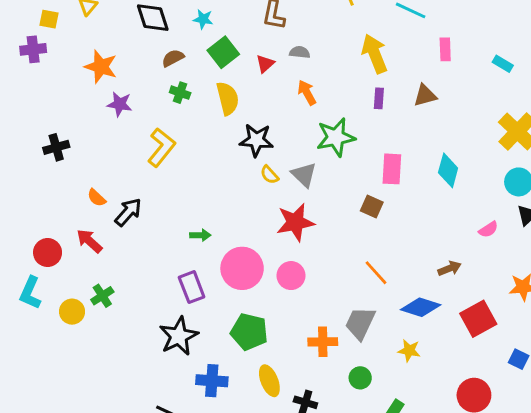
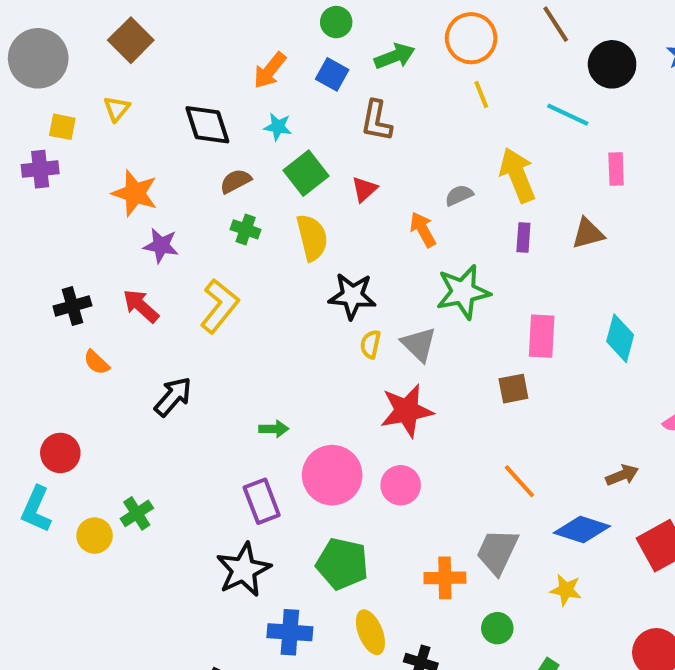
gray semicircle: (300, 52) -> (459, 195), moved, turned -30
yellow semicircle: (269, 175) -> (370, 344), turned 54
orange semicircle: (97, 198) -> (97, 362), moved
brown square: (372, 206) -> (513, 389), turned -35
red arrow: (89, 241) -> (141, 306), moved

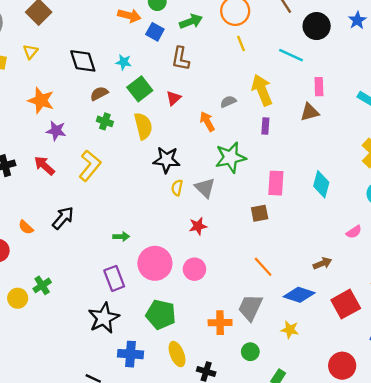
orange arrow: (270, 70) -> (129, 16), moved, turned -115
brown triangle: (588, 233) -> (310, 112), moved
orange semicircle: (97, 362) -> (26, 227), moved
red star: (407, 411) -> (198, 226), size x0.6

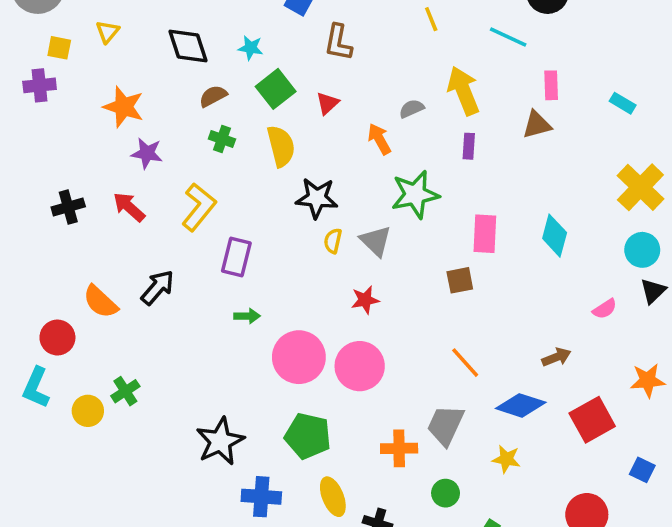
orange semicircle: (26, 227) -> (100, 302), size x1.5
pink circle: (194, 269) -> (360, 366), size x1.4
purple rectangle: (114, 278) -> (236, 257), moved, turned 35

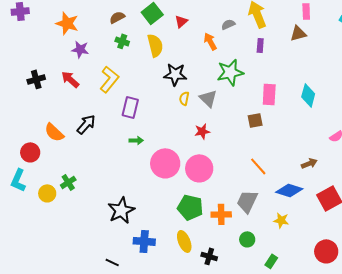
green pentagon: (308, 436) -> (190, 207), moved

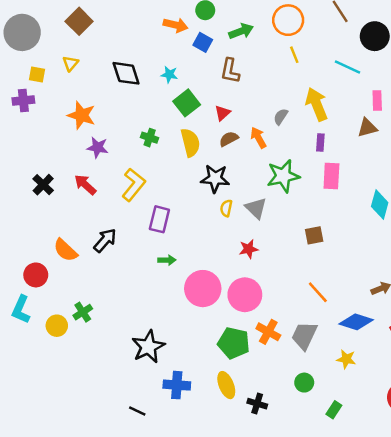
brown semicircle: (117, 17) -> (229, 139), moved
gray semicircle: (228, 24) -> (281, 117), turned -32
black cross: (36, 79) -> (43, 185), turned -30
pink rectangle: (269, 94) -> (331, 176), moved
orange cross: (221, 214) -> (268, 332), moved, turned 30

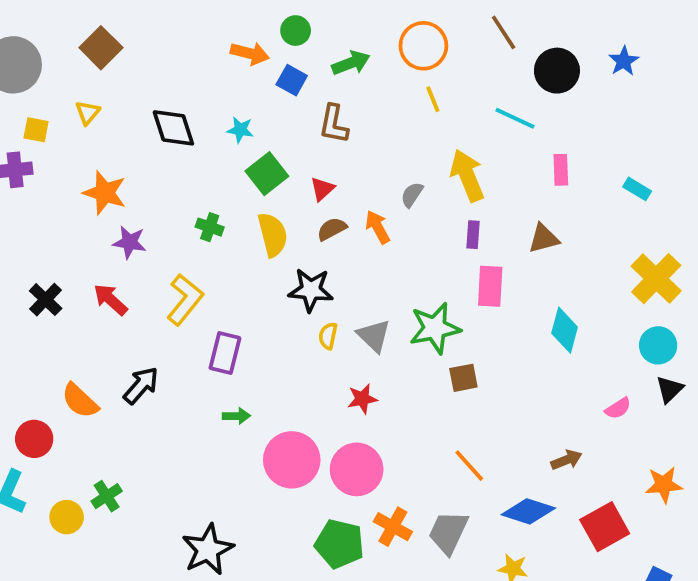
brown triangle: (367, 128) -> (544, 239), moved
green star: (283, 176) -> (435, 328), moved

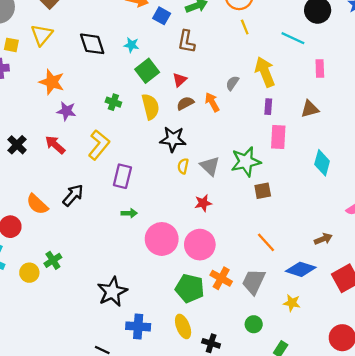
yellow triangle: (88, 113) -> (42, 35), size x1.5

